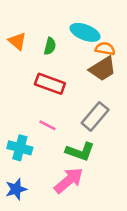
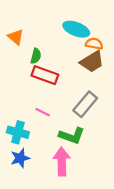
green semicircle: (50, 46) -> (36, 56), moved
pink arrow: (69, 180) -> (62, 161), turned -52
blue star: (16, 189) -> (20, 158), moved

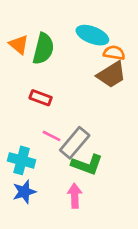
green semicircle: (36, 56) -> (43, 49), moved, size x1.6
red rectangle: (45, 75) -> (41, 98), moved, size x0.7
gray rectangle: (85, 104) -> (75, 143), moved
pink arrow: (62, 161) -> (75, 196), size x0.7

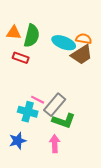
cyan ellipse: (92, 35) -> (64, 43), moved
orange triangle: (19, 45) -> (14, 33), turned -35
red rectangle: (41, 98) -> (21, 58), moved
cyan cross: (22, 160) -> (28, 112), moved

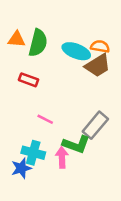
red rectangle: (21, 58) -> (28, 80), moved
gray rectangle: (55, 105) -> (95, 125), moved
cyan cross: (28, 112) -> (33, 153), moved
pink arrow: (55, 144) -> (62, 157), moved

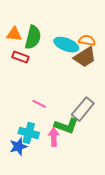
red rectangle: (28, 80) -> (20, 57), moved

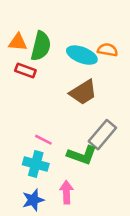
brown trapezoid: (85, 57) -> (83, 92), moved
pink line: (39, 104) -> (43, 140), moved
pink arrow: (54, 137) -> (66, 192), moved
blue star: (18, 146) -> (33, 200), moved

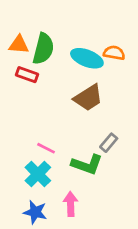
gray rectangle: (102, 135) -> (109, 143), size x0.6
cyan cross: (36, 164) -> (38, 174), turned 30
blue star: (33, 200) -> (35, 212), turned 30

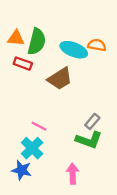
brown trapezoid: (88, 98) -> (60, 79), moved
green L-shape: (87, 164) -> (89, 140), moved
pink arrow: (71, 204) -> (73, 174), moved
blue star: (35, 212) -> (22, 170), moved

